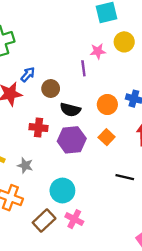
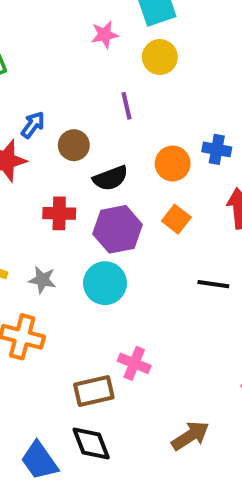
yellow circle: (124, 42) -> (160, 57), moved
pink star: (98, 51) -> (105, 35), moved
black semicircle: (70, 110) -> (110, 178), turned -30
cyan circle: (62, 190) -> (105, 283), moved
brown rectangle: (44, 220) -> (94, 391), moved, turned 35

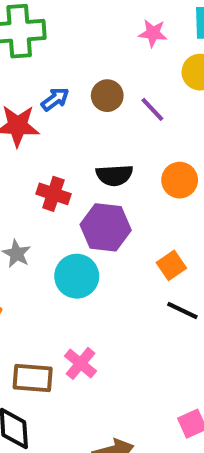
purple line: (126, 106) -> (152, 109), turned -48
brown circle: (74, 145) -> (107, 96), moved
orange square: (176, 219) -> (171, 265), moved

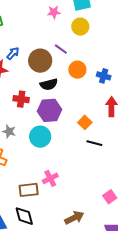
brown circle: (107, 96) -> (40, 61), moved, size x1.5
orange circle: (180, 180) -> (77, 70), moved
pink cross: (81, 363) -> (50, 178), turned 35

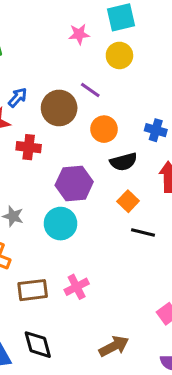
orange circle: (77, 70) -> (104, 129), moved
black semicircle: (49, 84) -> (124, 162), moved
red cross: (21, 99) -> (29, 147), moved
brown rectangle: (29, 190) -> (33, 290), moved

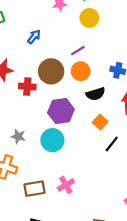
purple line: (90, 90) -> (78, 51), moved, turned -64
blue arrow: (18, 97) -> (34, 37), moved
brown circle: (59, 108) -> (51, 71), moved
black line: (143, 233) -> (112, 144), turned -63

